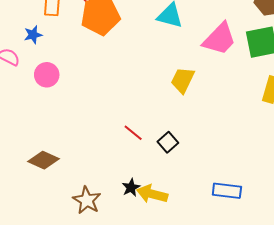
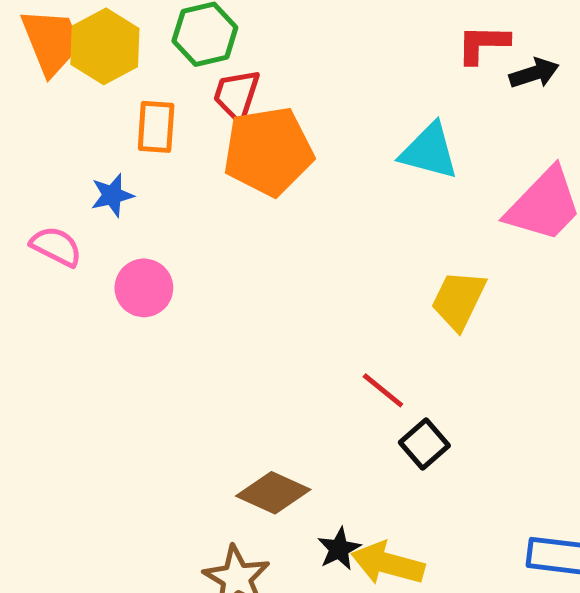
red line: (133, 133) -> (383, 390), moved
brown diamond: (44, 160) -> (273, 493), moved

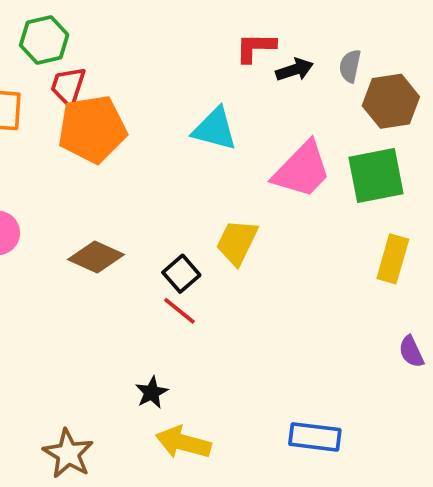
black square: (424, 444) -> (181, 274), moved
brown diamond: (273, 493) -> (96, 257), moved
black star: (339, 549) -> (152, 392), moved

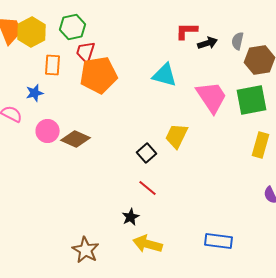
pink trapezoid: (302, 170) -> (212, 97), turned -78
brown diamond: (96, 257) -> (76, 139), moved
red line: (179, 311) -> (148, 188), moved

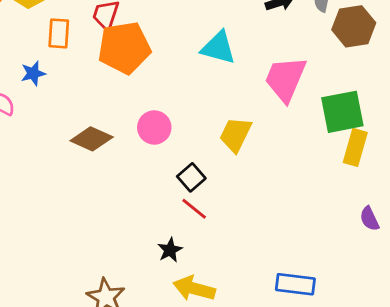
pink trapezoid: (212, 97) -> (285, 79), turned -123
green square: (252, 100) -> (342, 112), moved
pink circle: (48, 131) -> (154, 127), moved
black square: (147, 153) -> (191, 177), moved

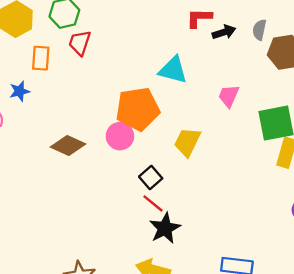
orange pentagon: (124, 48) -> (138, 109), moved
pink trapezoid: (285, 79) -> (229, 96), size x0.6
black star: (170, 250) -> (165, 228), moved, size x1.5

